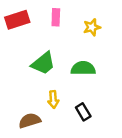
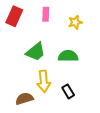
red rectangle: (17, 20) -> (14, 16), turned -48
yellow arrow: (53, 99) -> (44, 81), size x1.5

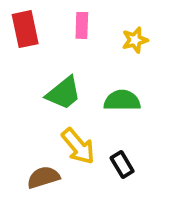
red rectangle: (14, 16) -> (25, 29), turned -36
yellow arrow: (44, 81) -> (78, 146), turned -35

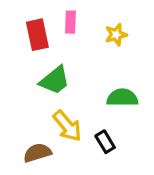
red rectangle: (25, 29) -> (37, 35), moved
green semicircle: (122, 100) -> (122, 98), moved

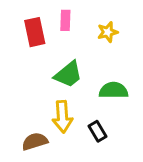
green trapezoid: (55, 80) -> (68, 74), moved
yellow arrow: (67, 126) -> (62, 117), turned 36

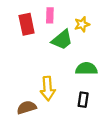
green trapezoid: (68, 74) -> (62, 40), moved
black rectangle: (97, 131) -> (83, 100), moved, turned 40

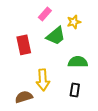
pink rectangle: (50, 15) -> (45, 14), turned 40
red rectangle: (27, 24) -> (24, 45), moved

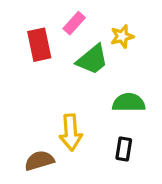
red rectangle: (24, 45) -> (39, 45), moved

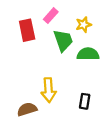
green trapezoid: (92, 60) -> (63, 40), turned -70
green semicircle: (129, 103) -> (88, 54), moved

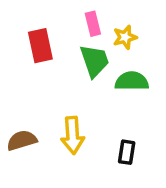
pink rectangle: (51, 16) -> (93, 24), moved, turned -56
brown semicircle: (27, 109) -> (22, 140), moved

